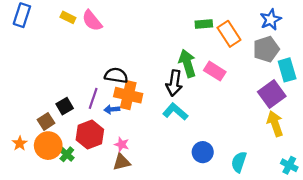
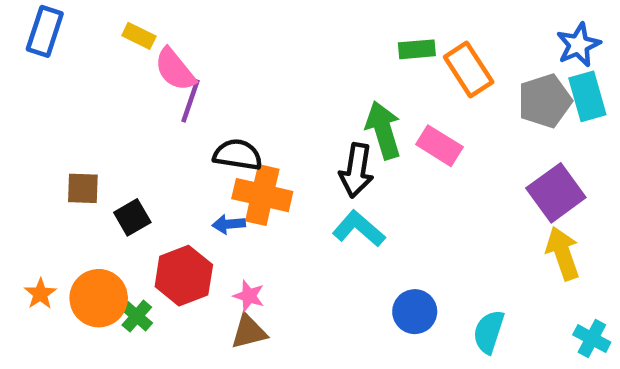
blue star: (271, 20) -> (578, 45), moved
pink semicircle: (92, 21) -> (175, 69), moved
cyan rectangle: (287, 70) -> (587, 96), moved
purple line: (93, 98) -> (191, 101), moved
brown square: (46, 121) -> (83, 188), moved, turned 35

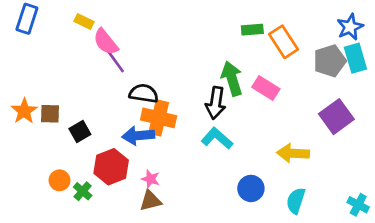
purple line: (191, 101) -> (115, 61), turned -55
blue arrow: (229, 224) -> (138, 136), size x1.6
yellow arrow: (563, 253) -> (293, 153), moved, turned -68
orange star: (40, 294) -> (24, 111), moved, size x1.4
orange circle: (99, 298) -> (60, 180), size x0.6

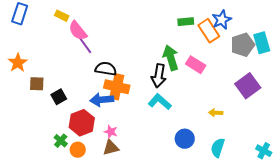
blue star: (350, 27) -> (222, 20), moved
orange star: (24, 111) -> (18, 63), moved
yellow arrow: (293, 153) -> (216, 113), size x0.6
orange circle: (60, 180) -> (78, 150), moved

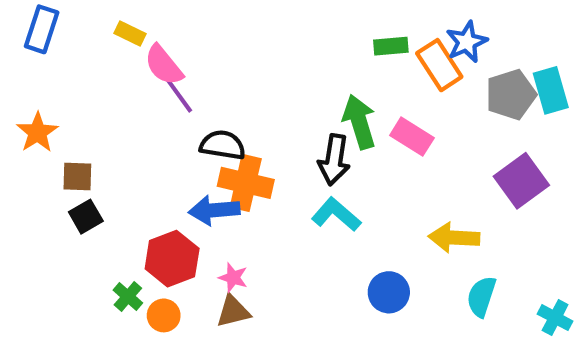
black square: (59, 97) -> (86, 217), moved
yellow arrow: (216, 113) -> (454, 238), size x1.6
cyan semicircle: (218, 148) -> (481, 297), moved

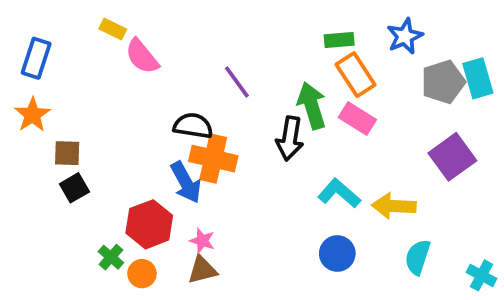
blue rectangle: (42, 29) -> (36, 58), moved
orange rectangle: (439, 65) -> (356, 75), moved
purple line: (178, 95) -> (237, 82), moved
blue arrow: (214, 210) -> (186, 182), turned -114
cyan L-shape: (336, 214) -> (339, 193), moved

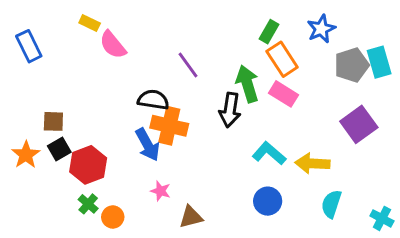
green rectangle: (339, 40) -> (269, 32), turned -55
blue rectangle: (36, 58) -> (29, 46), turned -44
orange star: (32, 115) -> (26, 155), moved
red hexagon: (149, 224) -> (88, 165), moved
brown triangle: (202, 270) -> (191, 217), moved

